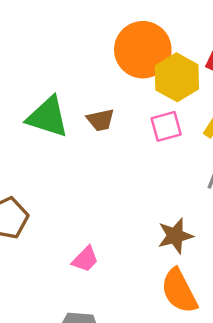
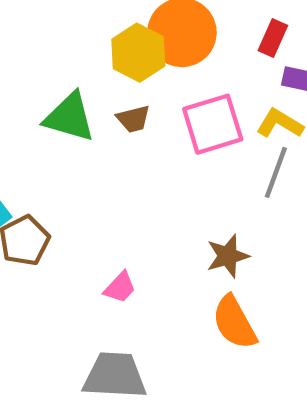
yellow hexagon: (177, 77) -> (138, 53), moved
pink square: (166, 126) -> (213, 124), size x1.6

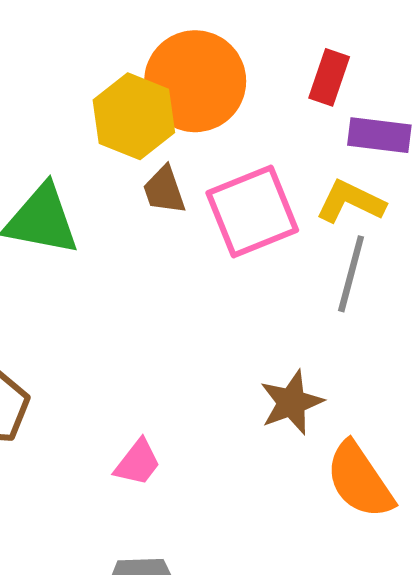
brown trapezoid: (133, 119) -> (164, 190), moved, turned 90
orange semicircle: (234, 322) -> (360, 480), moved

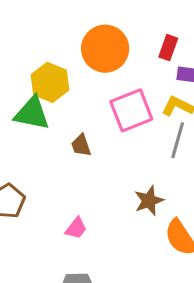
yellow hexagon: (134, 116) -> (50, 82), moved
brown trapezoid: (164, 190) -> (81, 145), moved

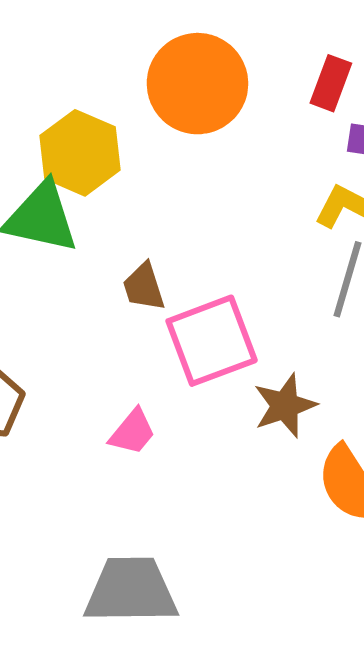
pink square: (131, 110) -> (212, 341), moved
pink trapezoid: (76, 228) -> (133, 432), moved

